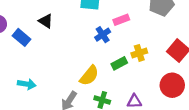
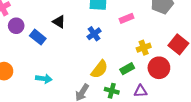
blue cross: (103, 35) -> (94, 34), moved
green rectangle: (119, 63) -> (127, 69), moved
red circle: (172, 85) -> (159, 68), moved

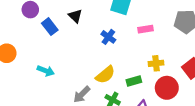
blue cross: (94, 34) -> (108, 37), turned -32

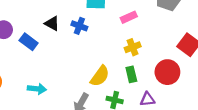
blue cross: (108, 37) -> (79, 26), moved
yellow cross: (156, 63) -> (133, 47), moved
green rectangle: (134, 81) -> (131, 74), turned -72

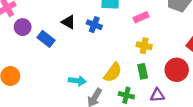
yellow cross: (133, 47) -> (144, 46), turned 32
cyan arrow: (37, 89) -> (77, 81), moved

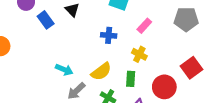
pink rectangle: (141, 17) -> (144, 26), turned -40
blue cross: (94, 25) -> (109, 35), moved, turned -32

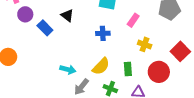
yellow cross: (139, 54) -> (145, 44), moved

